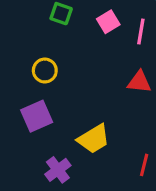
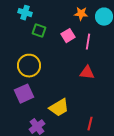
yellow circle: (45, 71) -> (29, 66), size x1.5

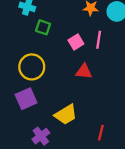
pink square: (68, 36) -> (76, 42), moved
red triangle: (87, 73) -> (84, 71), moved

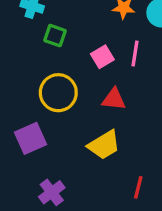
yellow circle: (32, 67) -> (58, 93), moved
yellow trapezoid: (66, 115) -> (104, 145), moved

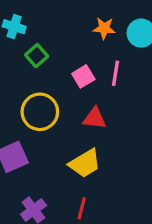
green square: (55, 36) -> (37, 56), turned 30
red line: (138, 187) -> (82, 208), moved

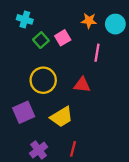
pink square: (83, 76) -> (63, 38), moved
yellow trapezoid: (85, 163) -> (61, 117), moved

